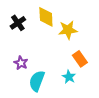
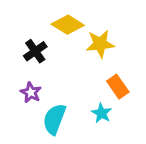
yellow diamond: (46, 17) -> (68, 25), turned -55
black cross: (18, 23) -> (35, 51), moved

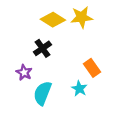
yellow star: (100, 44) -> (82, 17), moved
black cross: (35, 51) -> (42, 48), moved

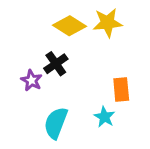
orange rectangle: (92, 68) -> (121, 90), turned 30
purple star: (24, 72) -> (32, 80), moved

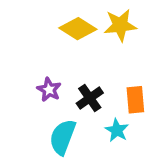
black cross: (56, 64) -> (90, 98), moved
purple star: (32, 80) -> (49, 90), moved

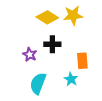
black cross: (90, 98) -> (52, 44), moved, turned 35

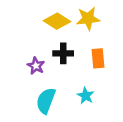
orange rectangle: (82, 61) -> (98, 58), moved

